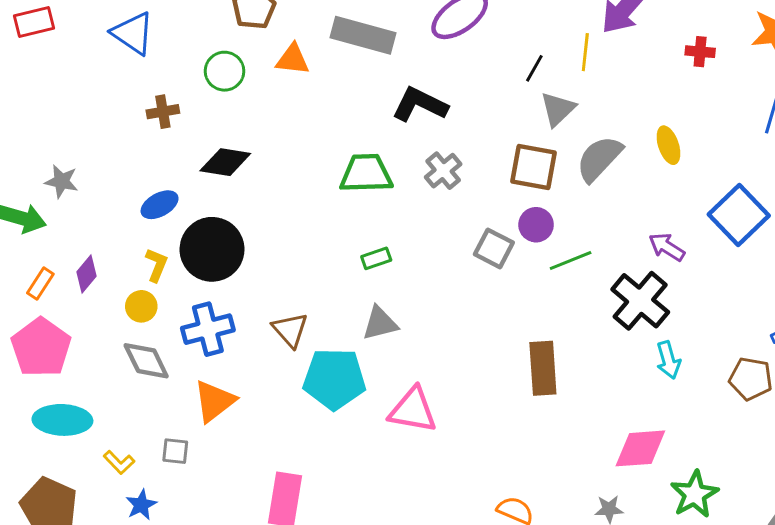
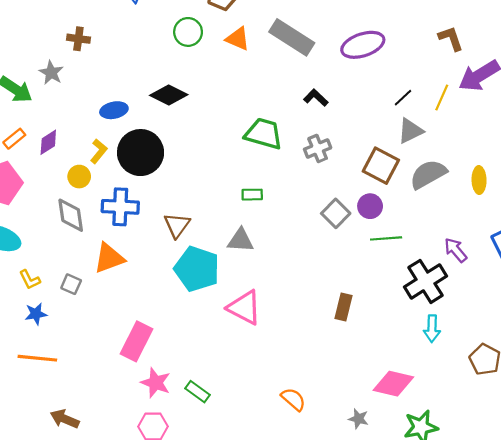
black L-shape: (420, 105) -> (316, 98), size x0.6
brown cross: (163, 112) -> (78, 39), moved
brown rectangle: (543, 368) -> (343, 307), size x0.7

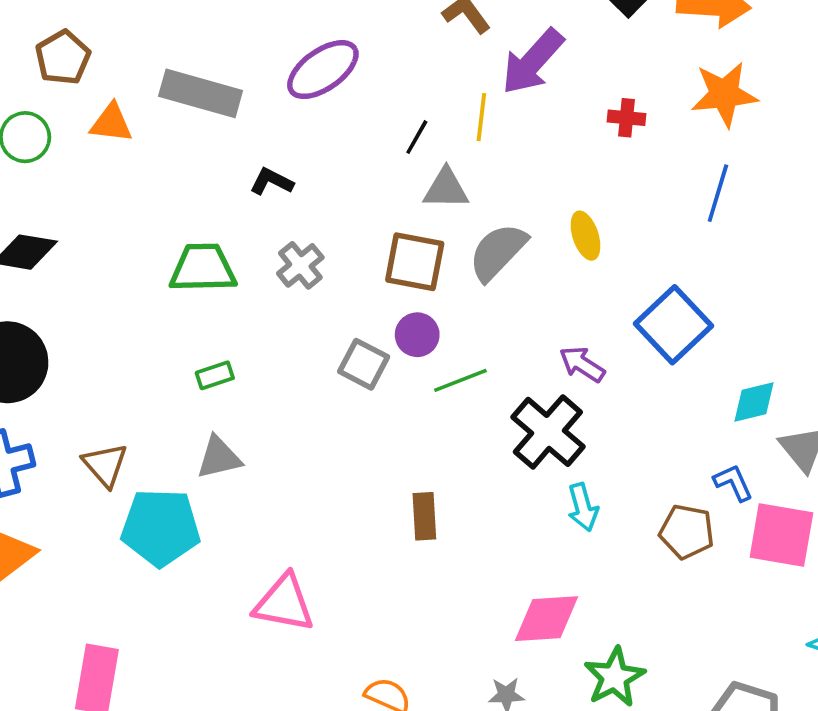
gray triangle: (410, 131) -> (446, 189), turned 44
pink triangle: (244, 308) -> (284, 603), moved

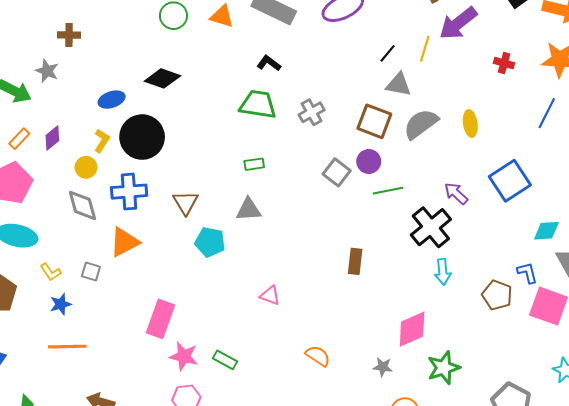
black L-shape: (272, 182) -> (269, 63), moved
cyan pentagon: (161, 527) -> (210, 242), size x0.7
pink triangle: (284, 603) -> (270, 295), size x0.6
pink diamond: (547, 619) -> (412, 329), turned -30

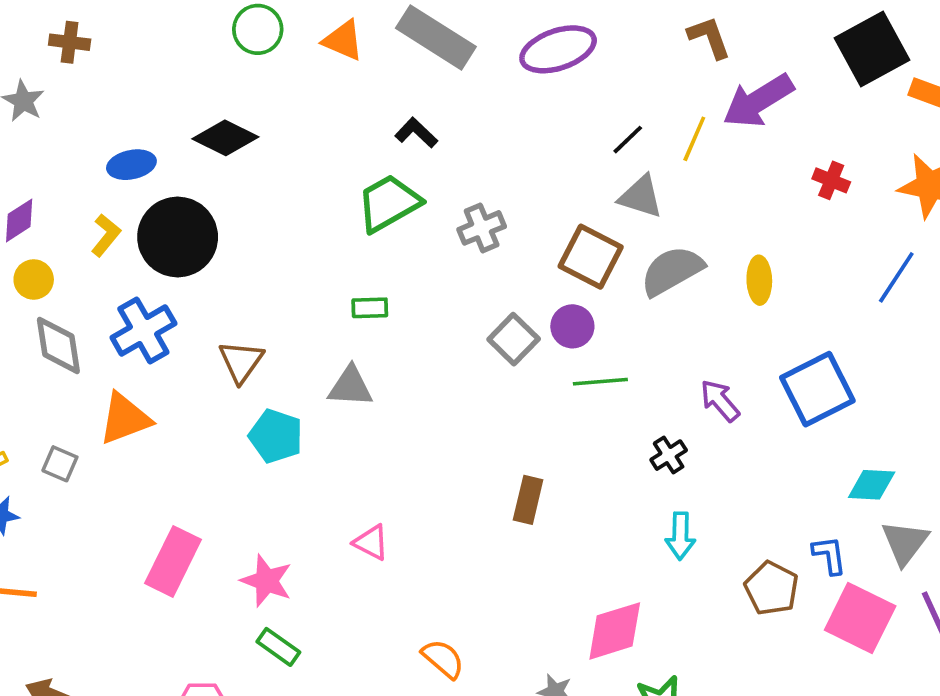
green trapezoid: (258, 104) -> (389, 203), turned -45
yellow circle: (86, 167) -> (34, 280), moved
blue cross: (129, 192) -> (143, 331), turned -32
black cross: (431, 227) -> (669, 455), size x0.5
pink star: (184, 356) -> (267, 581), moved

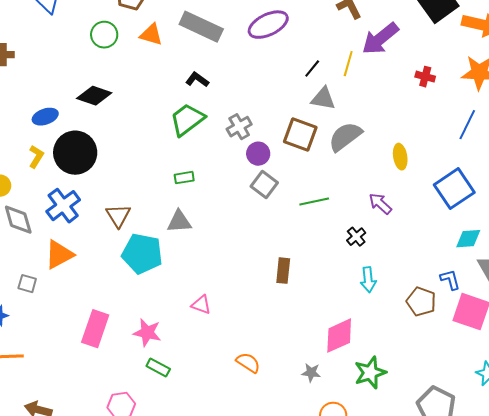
yellow ellipse: (759, 280) -> (400, 157), moved
purple circle: (572, 326) -> (258, 154), moved
blue square: (817, 389) -> (454, 189), moved
cyan pentagon: (276, 436) -> (142, 254), size x1.4

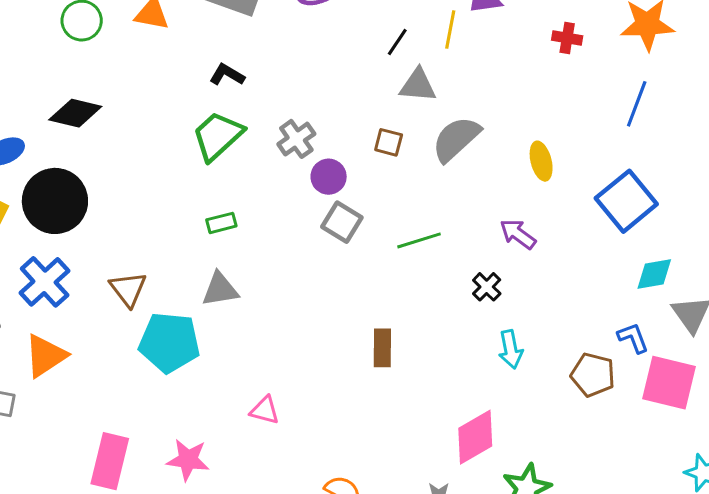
brown square: (300, 135) -> (389, 142), size x0.6

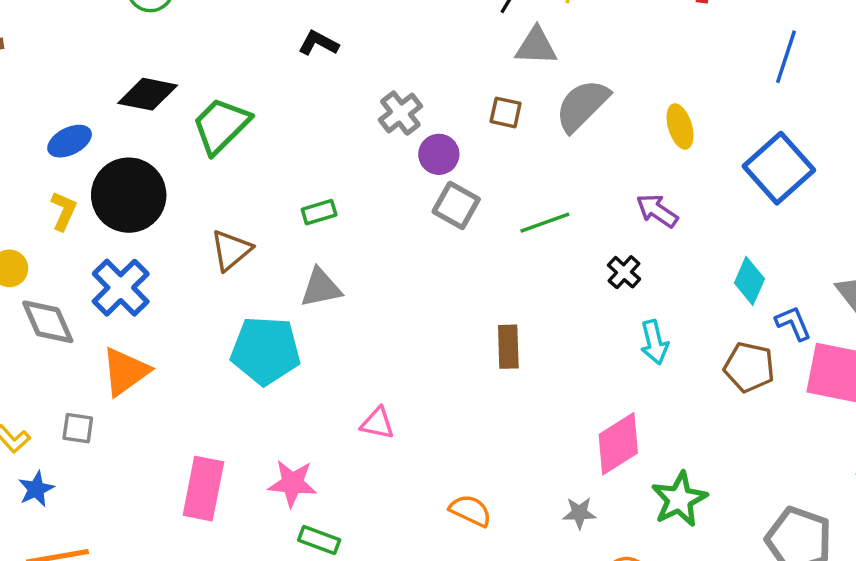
green trapezoid: (218, 136) -> (221, 126), moved
cyan diamond: (654, 274) -> (749, 281), moved, turned -54
brown triangle: (128, 289) -> (231, 250), moved, turned 30

